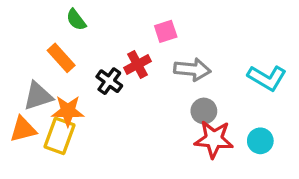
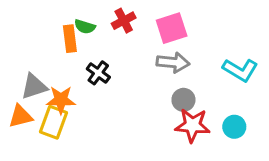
green semicircle: (76, 20) -> (85, 27), moved, turned -36
pink square: (166, 31) -> (172, 28), moved, size x1.5
orange rectangle: (61, 58) -> (70, 39), moved, turned 35
red cross: (138, 65) -> (124, 21), moved

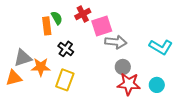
green semicircle: (85, 27) -> (57, 18), turned -136
pink square: (172, 28) -> (102, 26), moved
yellow rectangle: (53, 122) -> (65, 80), moved

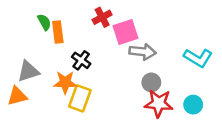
green semicircle: (57, 18) -> (44, 22), moved
orange star: (41, 67) -> (65, 82), moved

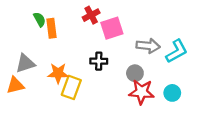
gray arrow: (143, 52) -> (148, 46), moved
cyan L-shape: (198, 58) -> (177, 51), turned -60
black cross: (81, 60) -> (99, 61), moved, turned -35

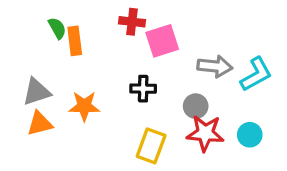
red cross: (91, 15) -> (132, 22), turned 35
orange triangle: (15, 85) -> (40, 124), moved
yellow rectangle: (71, 87) -> (151, 146), moved

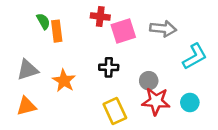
gray arrow: (215, 66) -> (163, 29), moved
orange star: (84, 106) -> (64, 81), turned 30
orange triangle: (40, 124) -> (26, 106), moved
yellow rectangle: (151, 146) -> (115, 111), turned -45

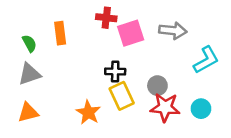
green semicircle: (43, 21) -> (29, 43), moved
orange star: (64, 81) -> (88, 112), moved
yellow rectangle: (115, 111) -> (122, 96), moved

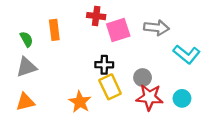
cyan L-shape: (206, 60) -> (187, 54), turned 68

